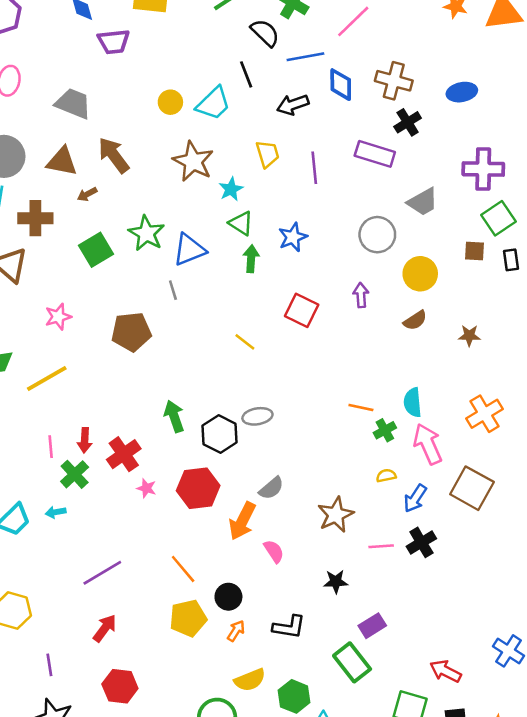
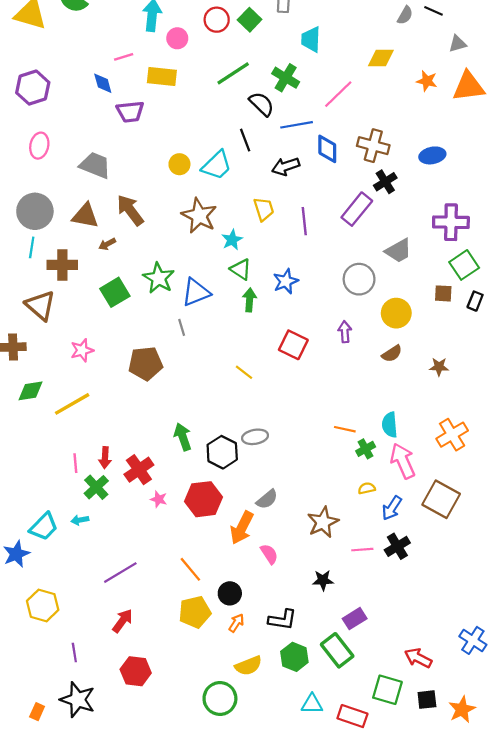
purple rectangle: (375, 154) -> (357, 209), turned -68
black rectangle: (511, 260) -> (475, 301), turned 30
green hexagon: (294, 696) -> (294, 657), moved

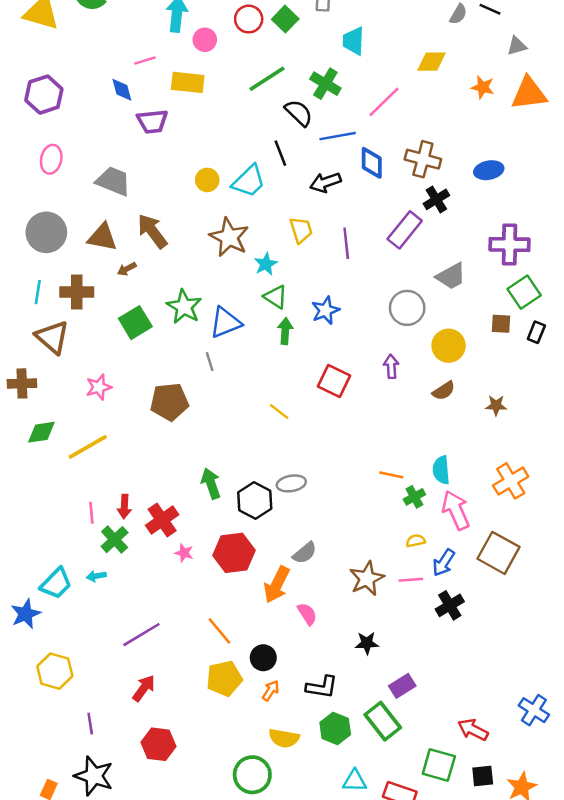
cyan line: (32, 247) -> (38, 292), moved
pink line: (362, 550) -> (411, 580), moved
yellow semicircle: (248, 666) -> (284, 738), turned 32

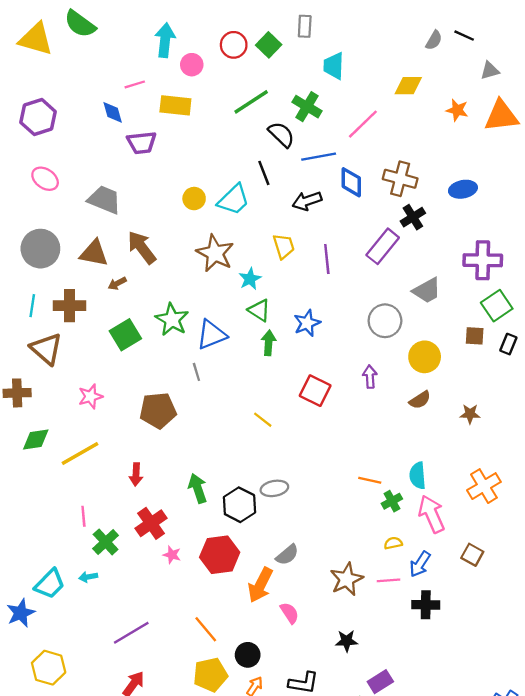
pink ellipse: (51, 159) -> (45, 179), turned -68
red arrow: (124, 507) -> (136, 474), moved
brown square: (499, 553) -> (472, 555), size x0.6
black cross: (450, 605) -> (426, 605), turned 32

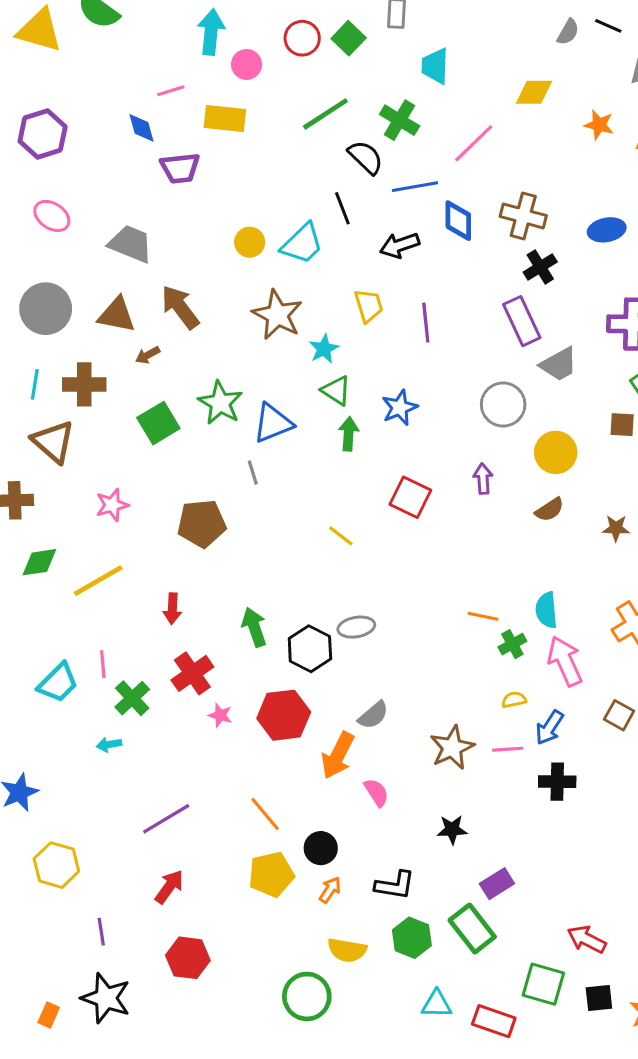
purple rectangle: (383, 246) -> (522, 321), moved, turned -64
cyan trapezoid: (50, 584) -> (58, 683), moved

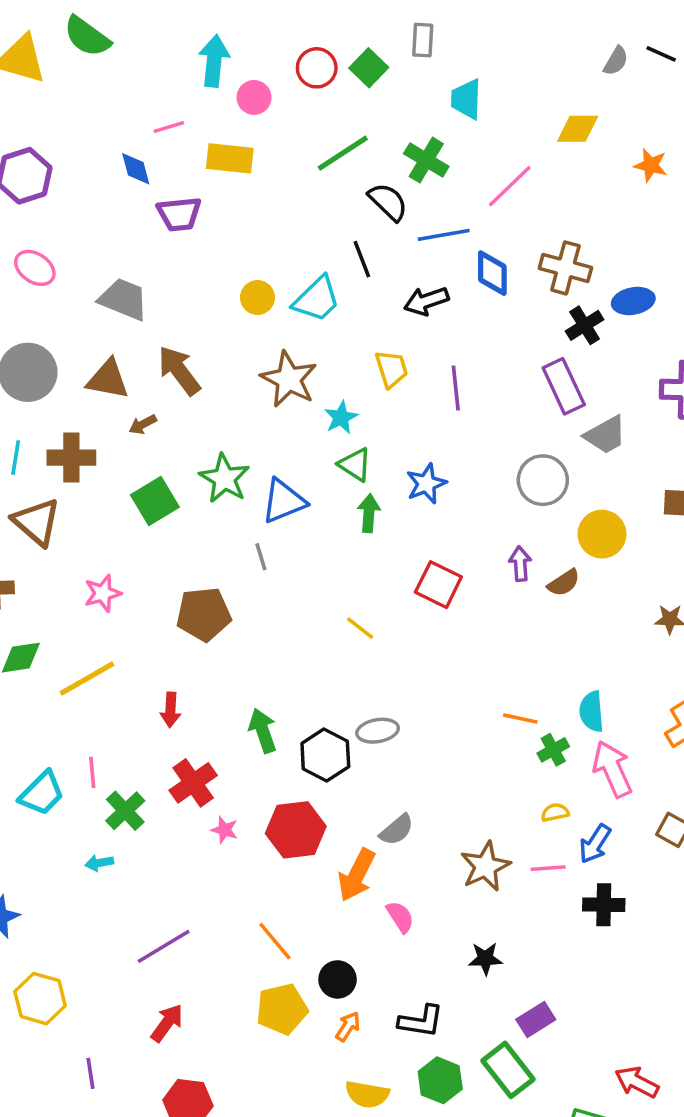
blue ellipse: (607, 230) -> (633, 301), moved
brown semicircle: (549, 510) -> (564, 583), moved

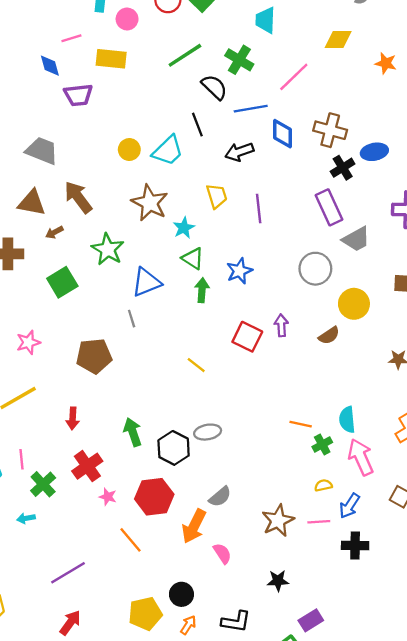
green star: (224, 478) -> (108, 249), moved
purple arrow: (520, 564) -> (281, 325), moved
orange line: (275, 941) -> (130, 540), moved

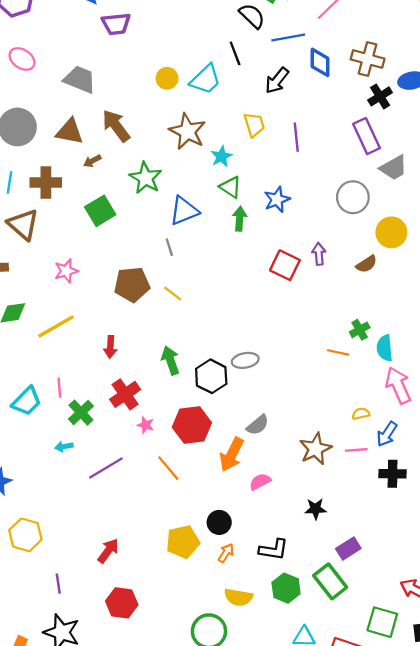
black arrow: (239, 152) -> (277, 81), turned -32
yellow line: (196, 365) -> (173, 294), moved
green cross: (322, 445) -> (360, 330), moved
pink semicircle: (222, 553) -> (260, 482), turned -85
purple line: (68, 573) -> (106, 468), moved

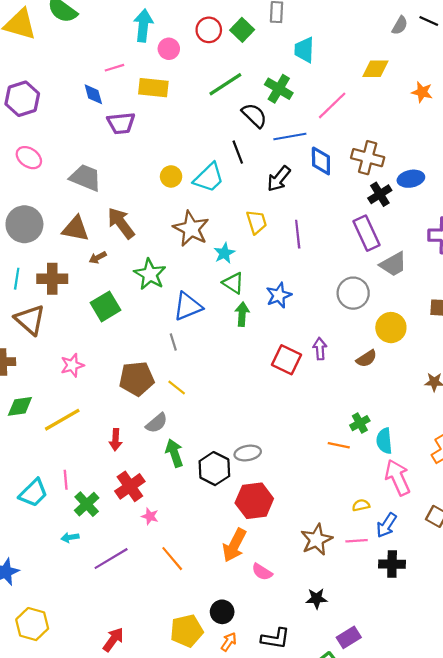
red hexagon: (192, 425) -> (254, 501), moved
gray semicircle: (258, 425) -> (157, 423), moved
pink semicircle: (260, 482) -> (262, 572), turned -120

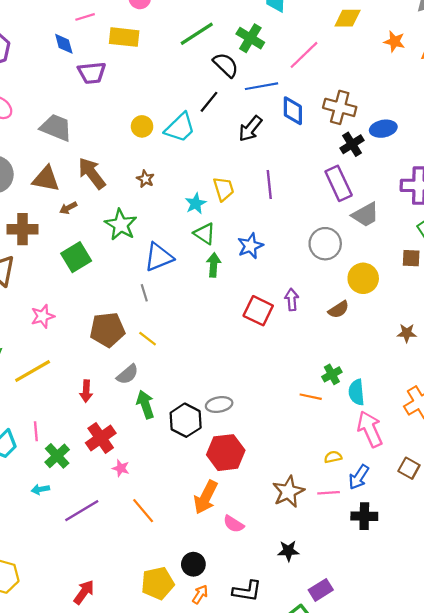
black line: (238, 152) -> (209, 102), turned 60
yellow trapezoid: (257, 222) -> (224, 189), moved
brown star: (191, 229) -> (145, 179), moved, size x0.5

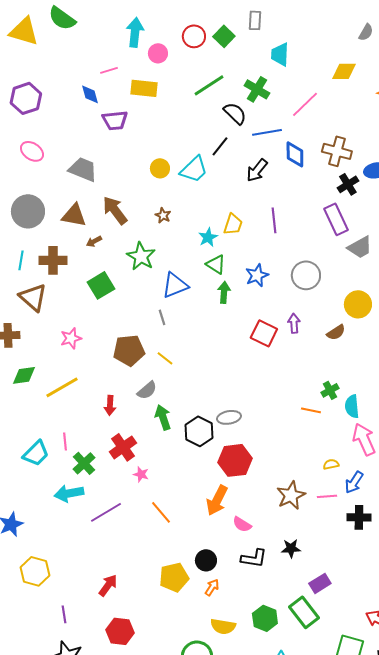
yellow trapezoid: (224, 189) -> (233, 224), turned 35
gray circle: (325, 244) -> (306, 275), moved
cyan arrow: (40, 489) -> (69, 493), size x1.8
black L-shape: (247, 591) -> (254, 558), moved

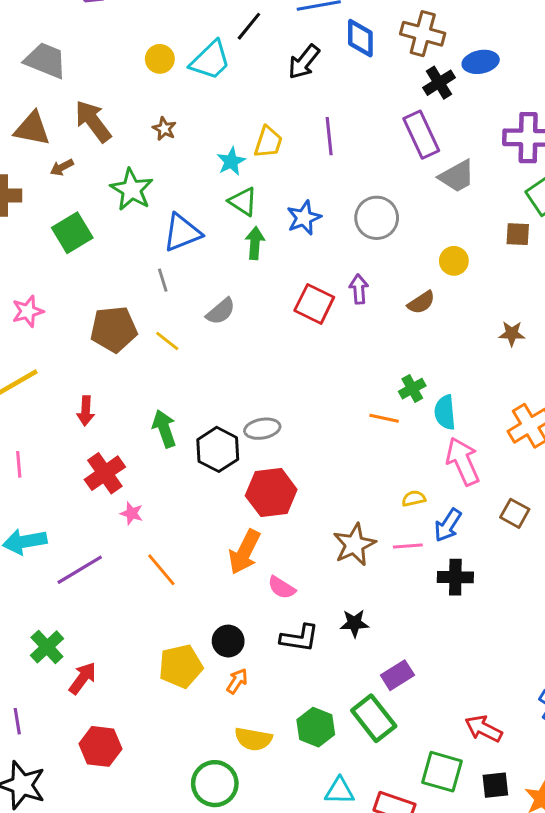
yellow circle: (358, 304) -> (454, 261), size x0.7
gray semicircle: (147, 390) -> (221, 311), moved
green cross: (84, 463) -> (47, 647), moved

